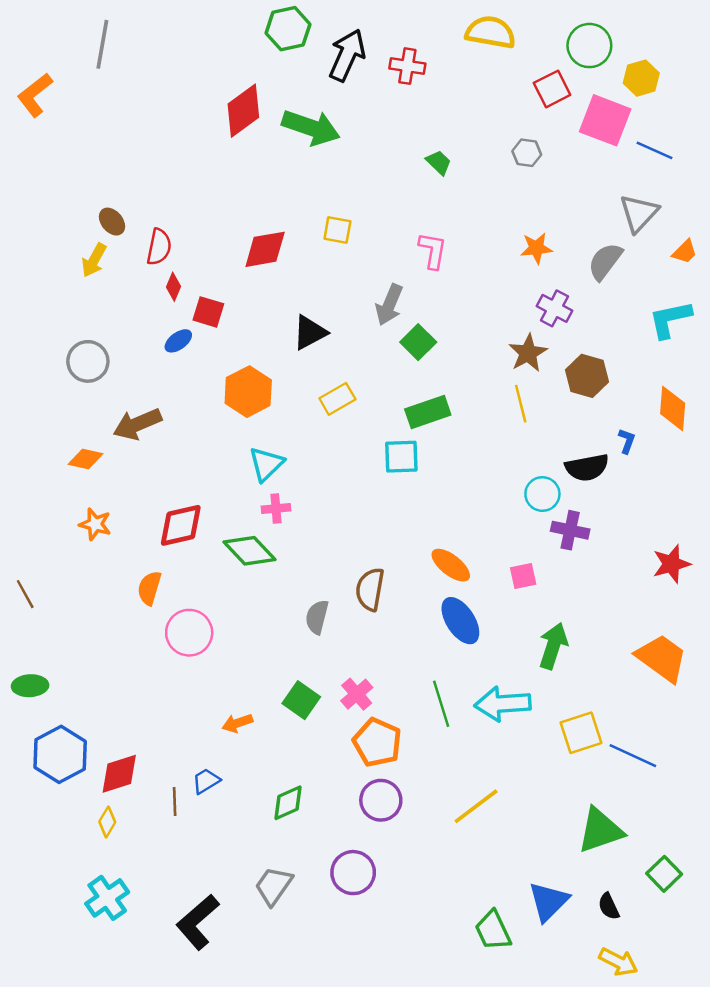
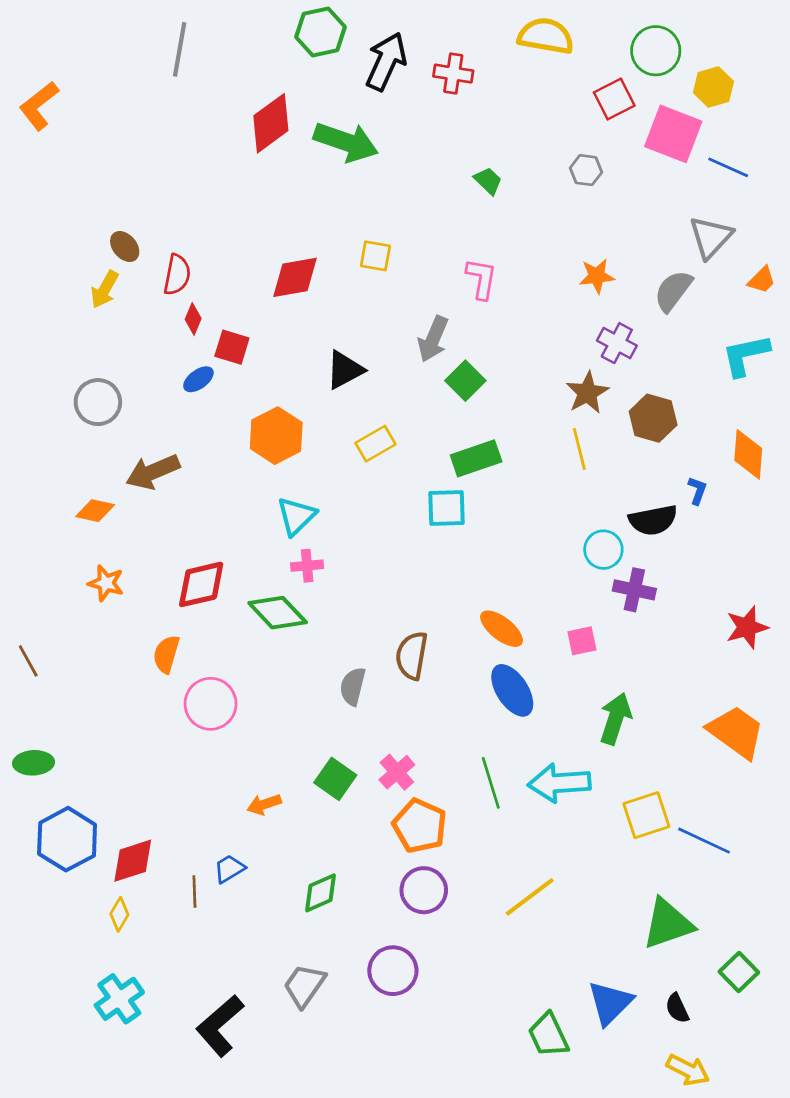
gray line: (102, 44) -> (180, 49), moved

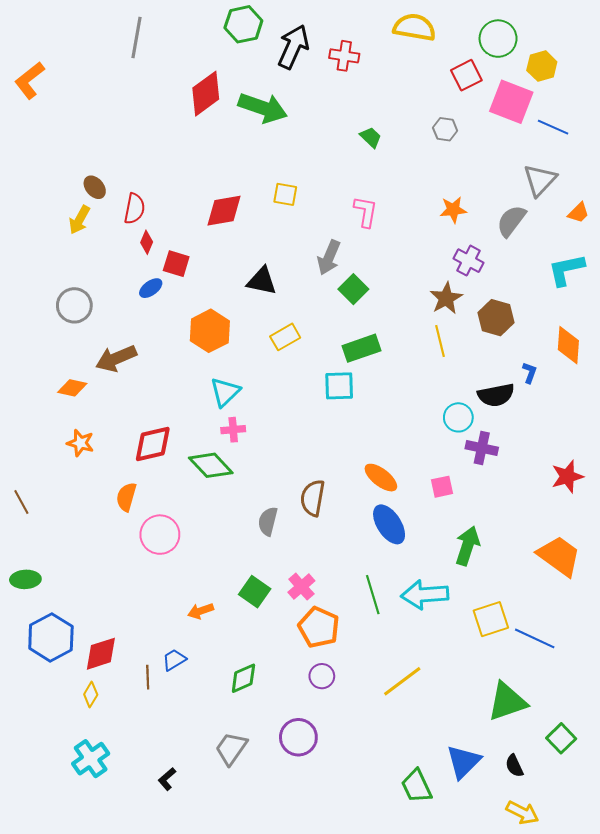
black triangle: (345, 370) -> (262, 281), turned 40
purple circle: (424, 890) -> (322, 676), size x0.7
black L-shape: (220, 1026) -> (167, 779), size x0.5

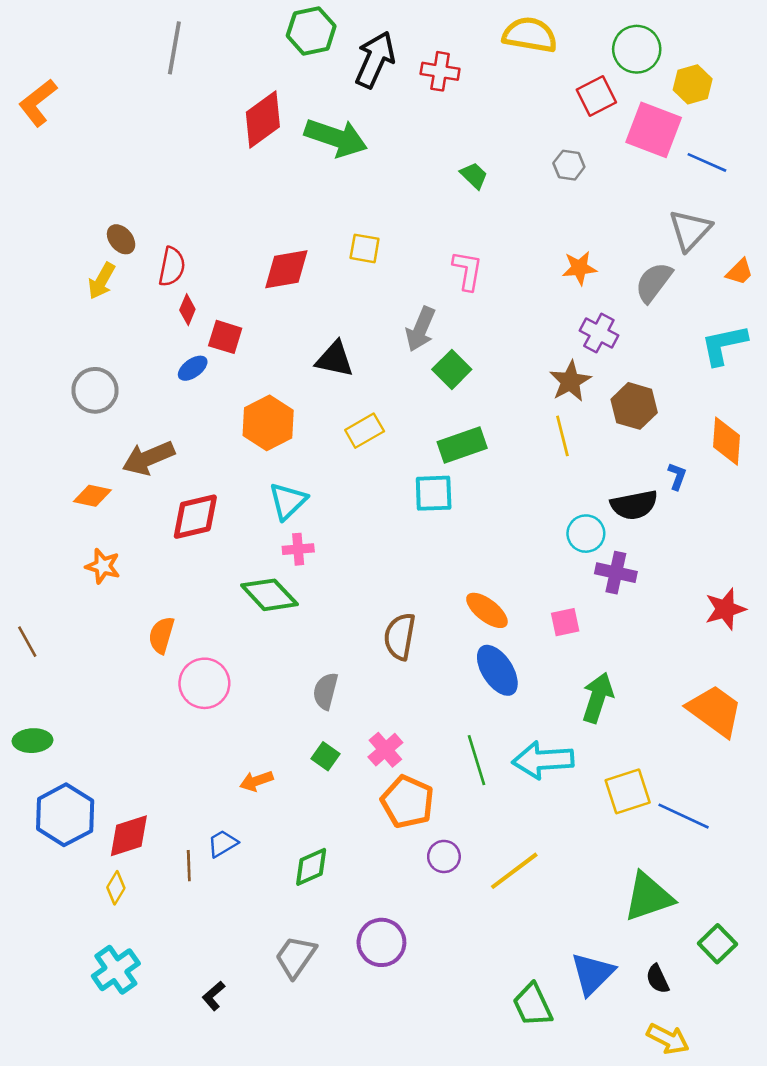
red diamond: (153, 444) -> (195, 517), moved
gray semicircle: (268, 521) -> (325, 691), moved
green square: (255, 592) -> (325, 756), size x0.7
purple circle: (322, 676) -> (444, 856), moved

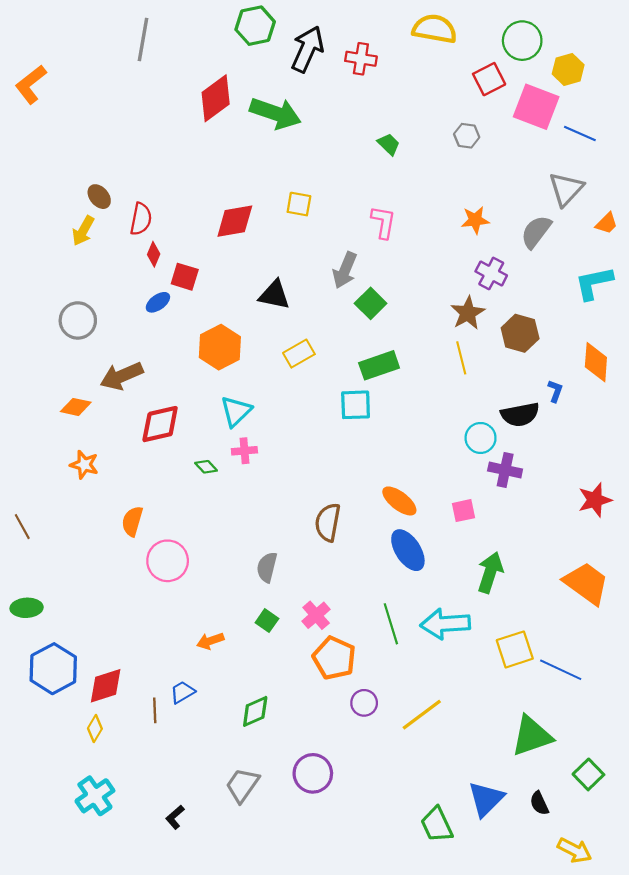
green diamond: (269, 595) -> (206, 467), moved, size x0.5
yellow arrow: (668, 1039) -> (575, 850), moved

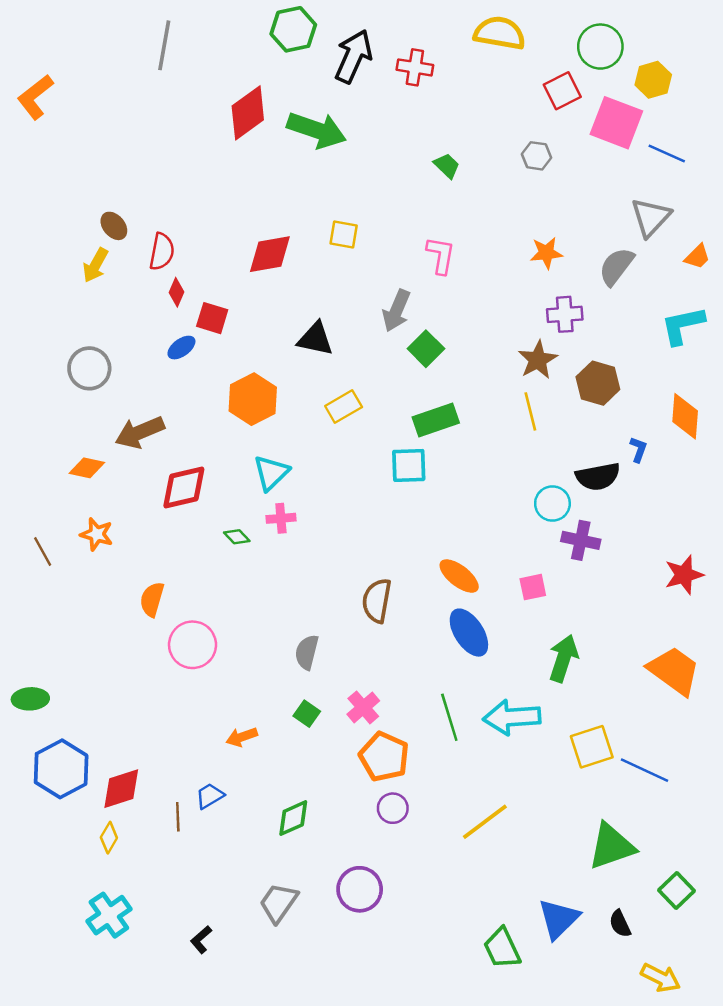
purple cross: (491, 273) -> (565, 314), turned -32
brown line: (22, 527) -> (43, 551), moved
purple circle: (364, 703) -> (393, 808), moved

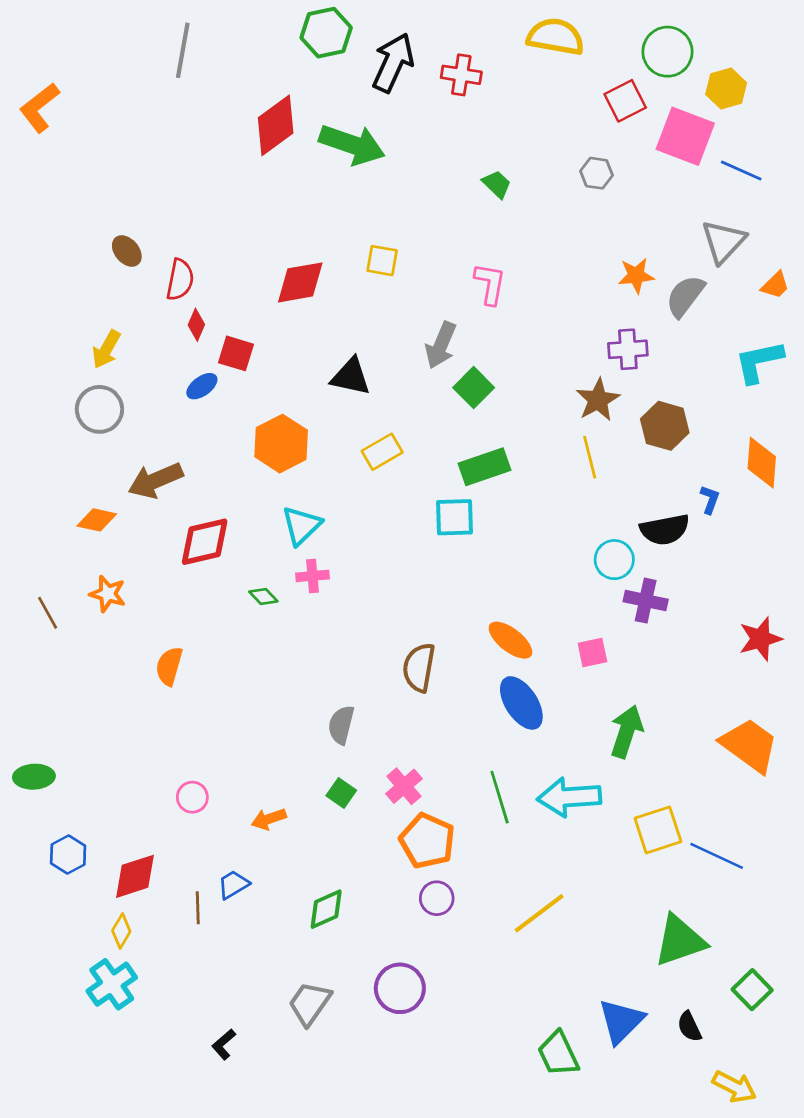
orange star: (546, 253) -> (636, 276), moved
yellow arrow: (95, 265) -> (106, 349), moved
pink circle: (193, 645) -> (192, 797), moved, size x0.6
blue hexagon: (61, 769) -> (68, 855), size x0.6
cyan cross: (109, 915) -> (112, 984), moved

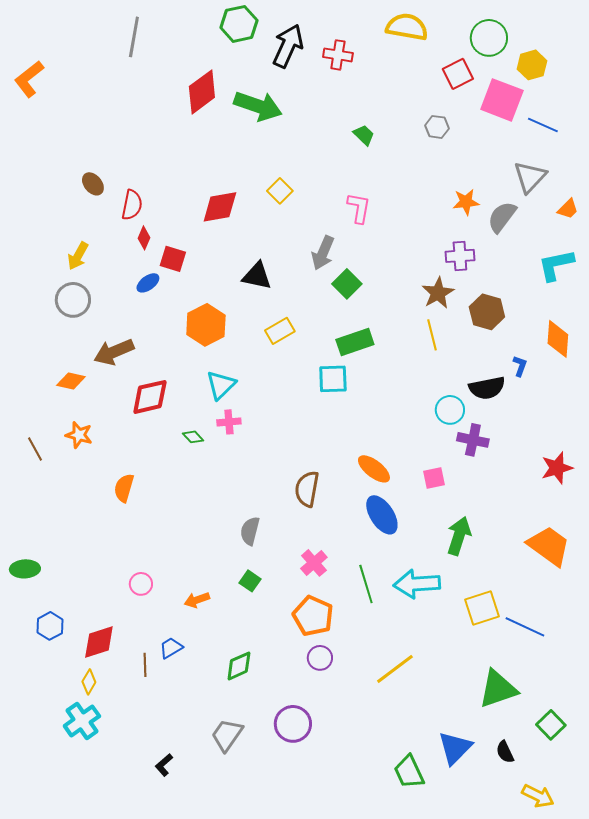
yellow square: (382, 261) -> (280, 191), turned 35
pink cross: (404, 786) -> (314, 563), moved

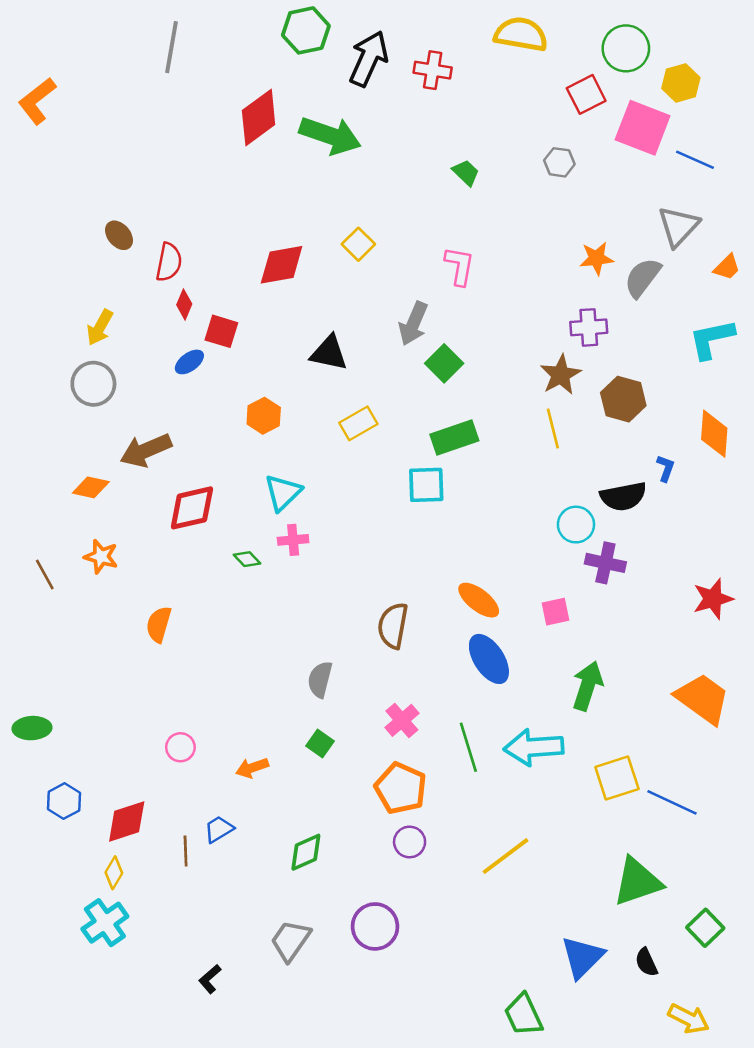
orange hexagon: (206, 325) -> (264, 416), size x0.7
green trapezoid: (409, 772) -> (523, 1015), moved

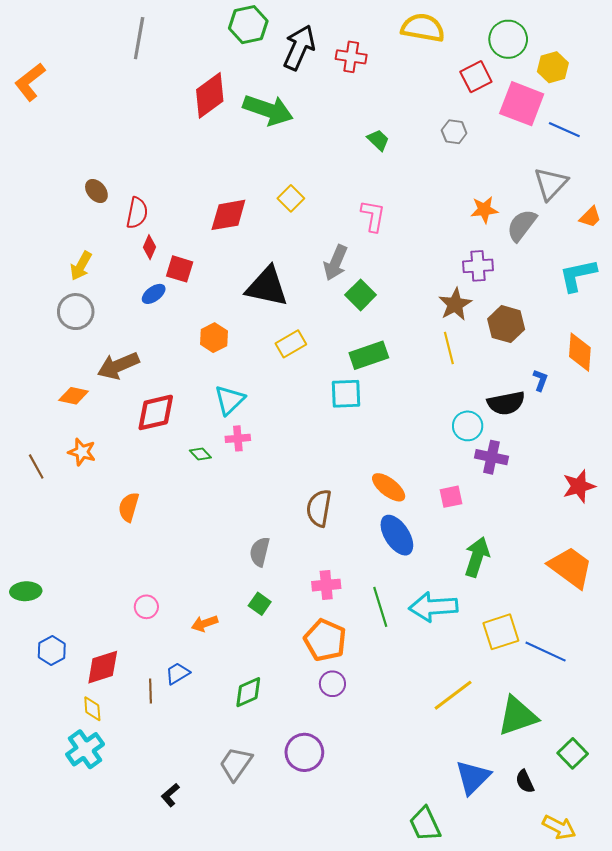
black triangle: (329, 353) -> (267, 287), size x1.4
pink cross: (402, 720) -> (326, 585), turned 36
yellow line: (506, 856) -> (453, 695), moved
yellow diamond: (114, 873) -> (92, 709), turned -35

